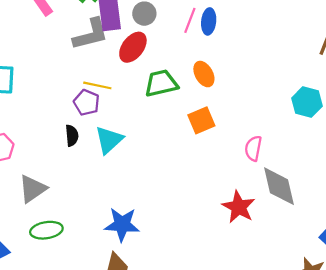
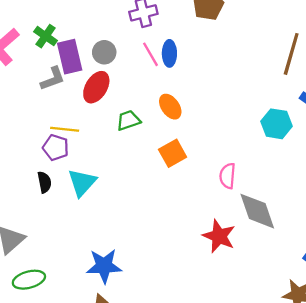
pink line: (190, 20) -> (151, 54), turned -45
gray L-shape: (91, 34) -> (53, 79), size x0.7
green trapezoid: (161, 83) -> (128, 120), size x0.7

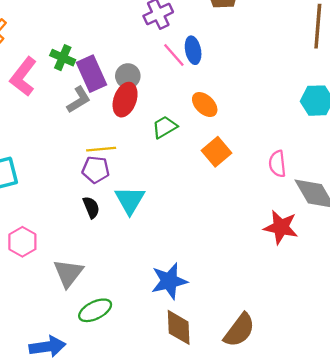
gray circle: (104, 52) -> (128, 76), moved

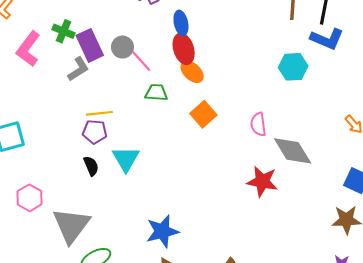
pink line: (174, 55) -> (141, 61), moved
red ellipse: (125, 100) -> (184, 49), moved, turned -36
green trapezoid: (165, 127) -> (156, 93), turned 35
gray triangle: (68, 273) -> (71, 225), size x1.4

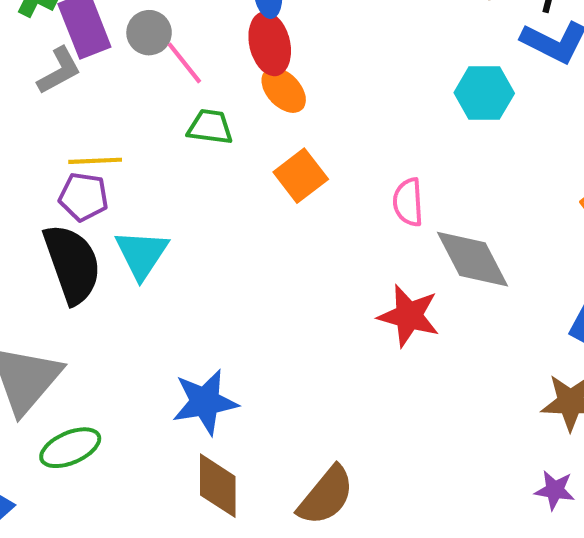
black semicircle: (91, 166) -> (72, 264), size x2.0

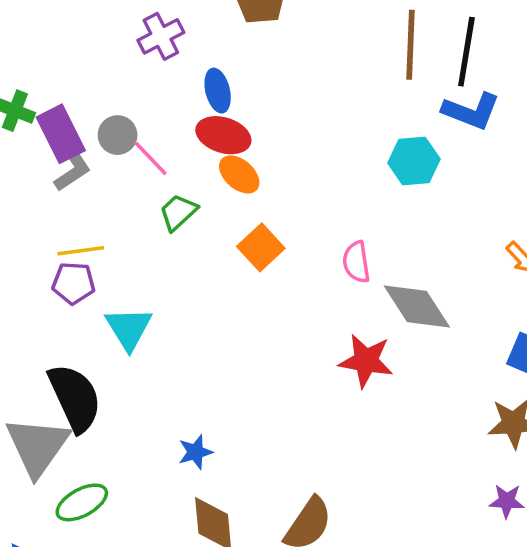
red ellipse: (270, 44) -> (223, 135), turned -54
gray L-shape: (59, 71) -> (72, 170), moved
green trapezoid: (210, 127) -> (178, 212), turned -45
black semicircle: (72, 264) -> (75, 398), moved
blue star: (205, 402) -> (195, 452), size x0.6

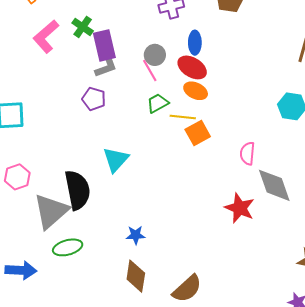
gray circle: (118, 135) -> (155, 55), moved
orange ellipse: (239, 174) -> (196, 91), turned -30
yellow line: (81, 251) -> (183, 117), moved
purple pentagon: (73, 283) -> (94, 99), moved

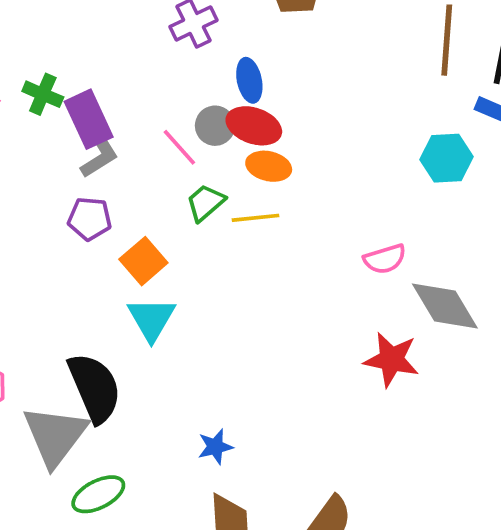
gray circle: (155, 55) -> (215, 126), moved
orange square: (198, 133) -> (143, 261), moved
pink semicircle: (247, 153) -> (385, 259), turned -100

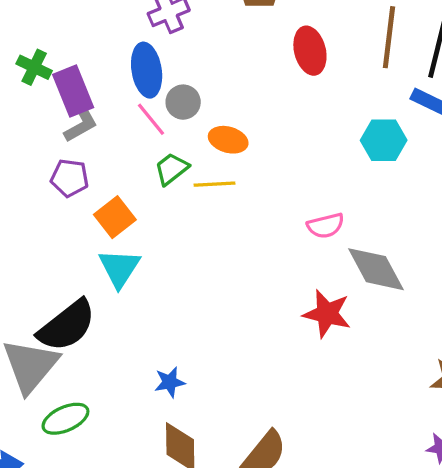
blue ellipse: (249, 80) -> (147, 70), moved, size x1.4
red ellipse: (254, 126) -> (310, 51), moved, turned 54
black semicircle: (95, 388) -> (67, 326), turned 72

